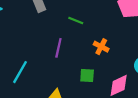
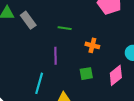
cyan line: (20, 72) -> (39, 83), moved

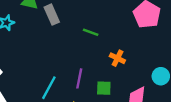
purple line: (55, 56) -> (79, 78), moved

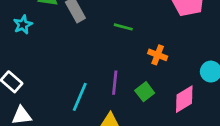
green square: (104, 88) -> (145, 92), turned -35

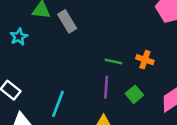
green line: (123, 27) -> (114, 61), moved
cyan line: (80, 97) -> (58, 104), moved

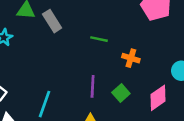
green line: (114, 61) -> (99, 39), moved

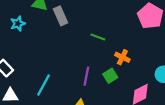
green square: (121, 93) -> (110, 76), moved

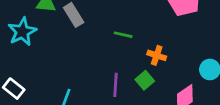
cyan star: (18, 24) -> (22, 32), size x1.5

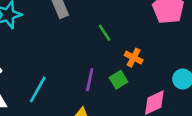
green line: (123, 35) -> (104, 33), turned 36

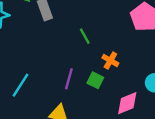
green square: (119, 80) -> (95, 80), turned -35

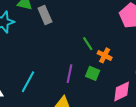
green line: (85, 36) -> (88, 44), moved

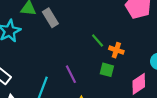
purple line: (70, 74) -> (71, 74), moved, turned -30

